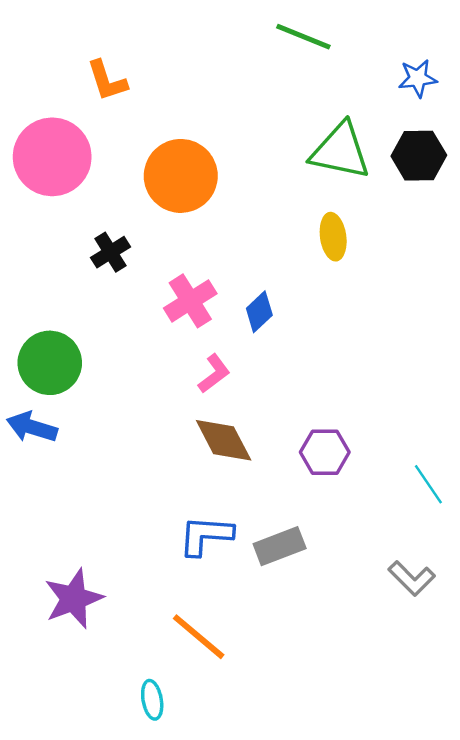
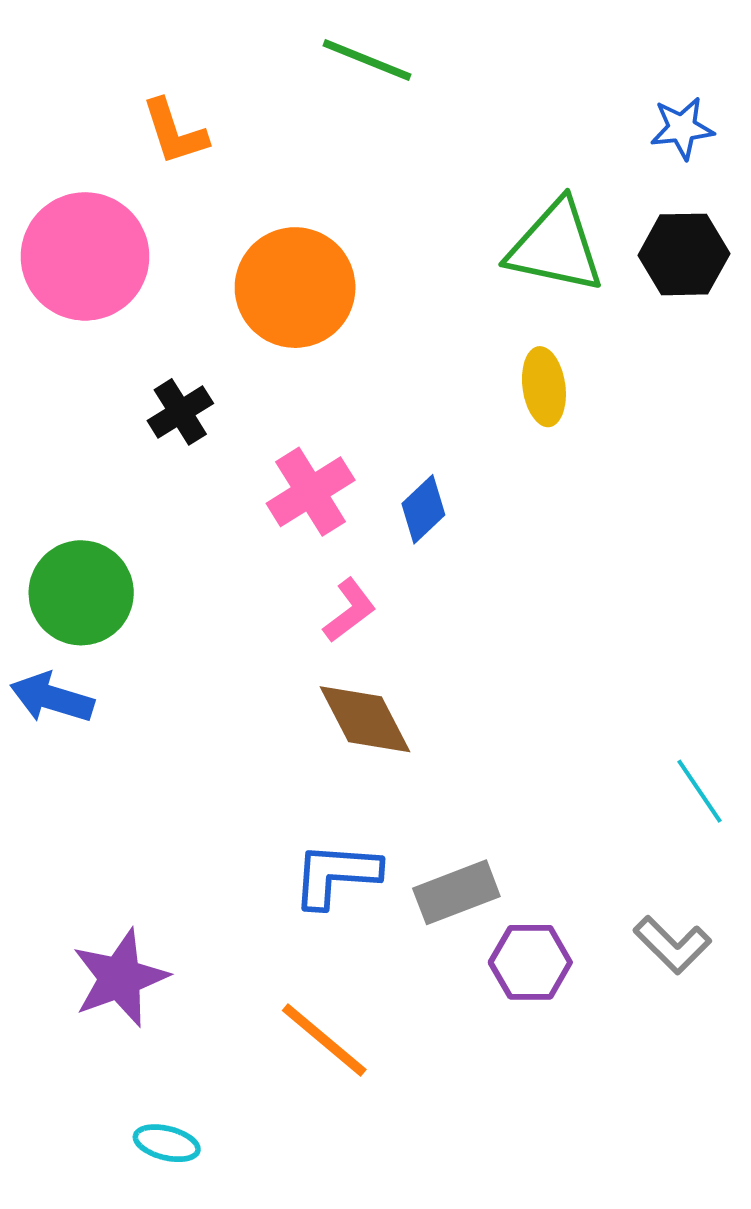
green line: (303, 37) -> (367, 60), moved
purple hexagon: (325, 452) -> (530, 962), moved
cyan ellipse: (152, 700) -> (167, 1143), moved, turned -66

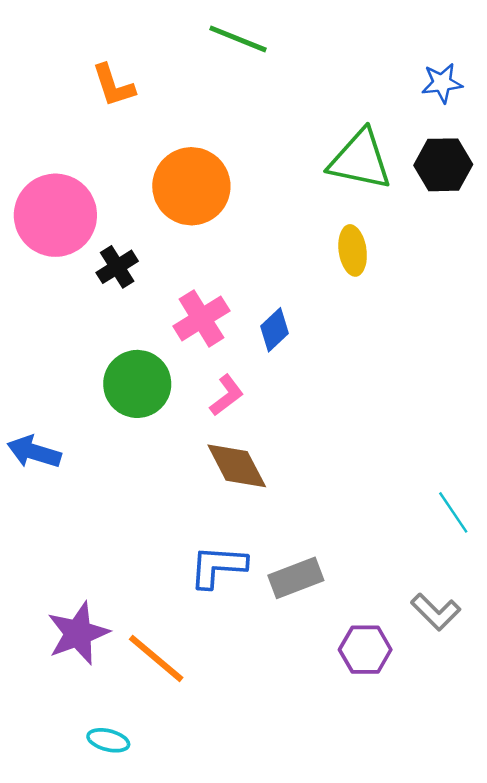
pink circle: (85, 256) -> (55, 215), moved
green circle: (81, 593) -> (137, 384), moved
purple hexagon: (530, 962) -> (365, 650), moved
orange line: (324, 1040) -> (156, 658), moved

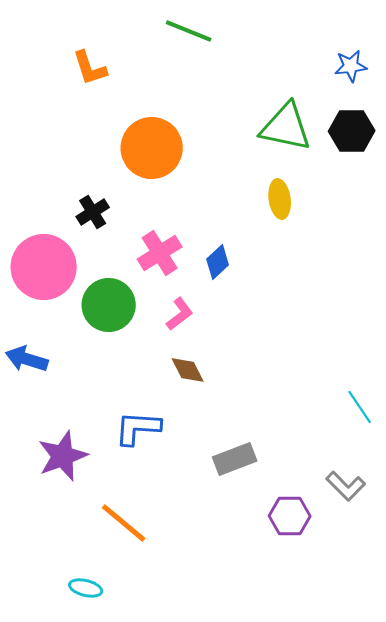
pink circle: (55, 215) -> (44, 267), moved
brown diamond: (237, 466) -> (188, 370), size x0.7
blue L-shape: (218, 567) -> (138, 428), moved
purple star: (78, 633) -> (63, 456), moved

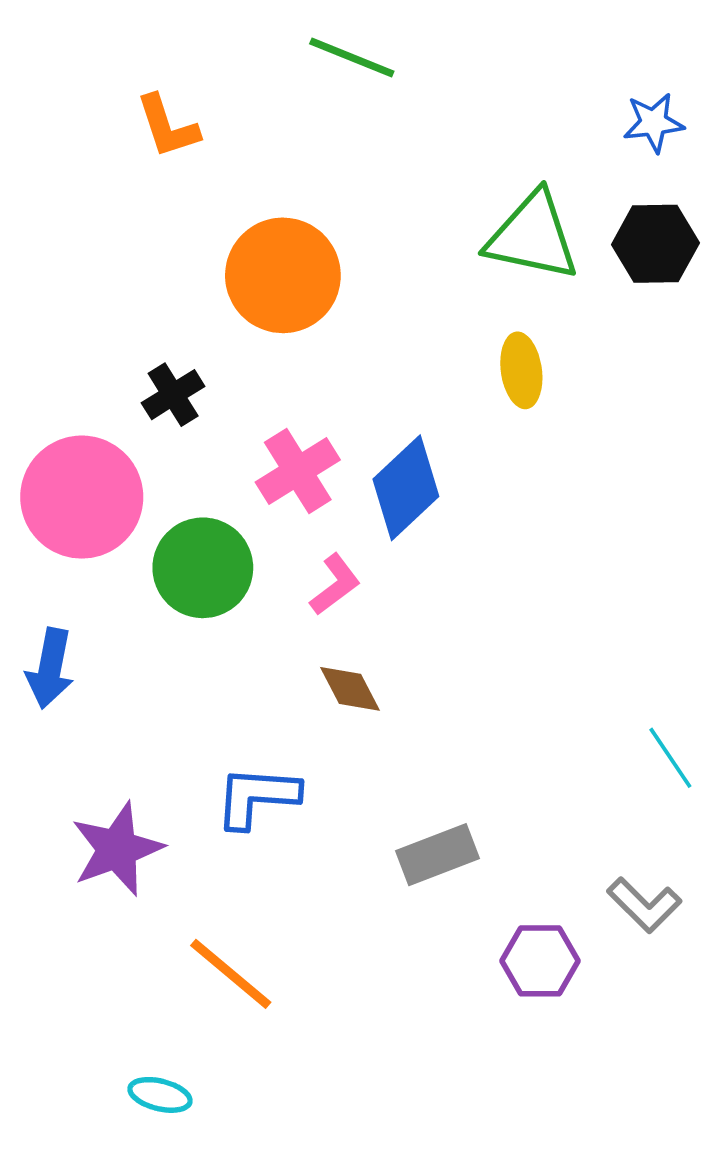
blue diamond: (218, 262) -> (406, 488), size x1.6
blue arrow: (27, 359) -> (50, 668), turned -96

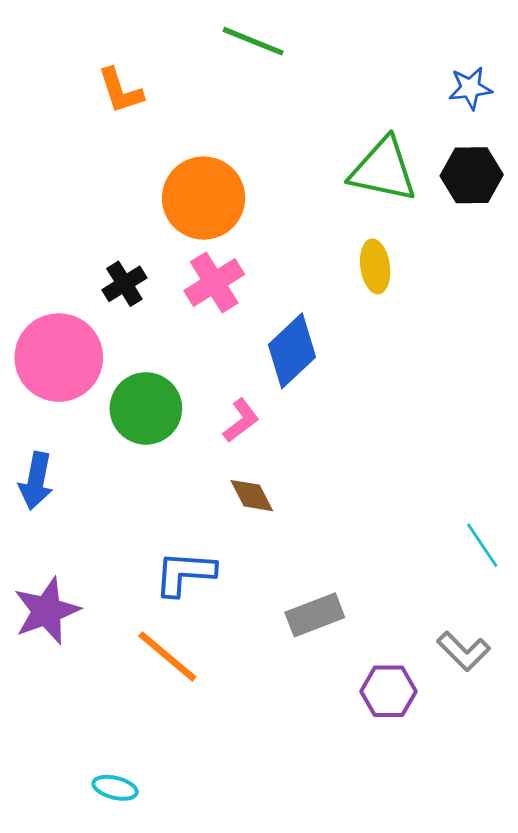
pink cross: (298, 471) -> (214, 282), moved
purple star: (117, 849) -> (47, 611), moved
orange line: (231, 974) -> (167, 656), moved

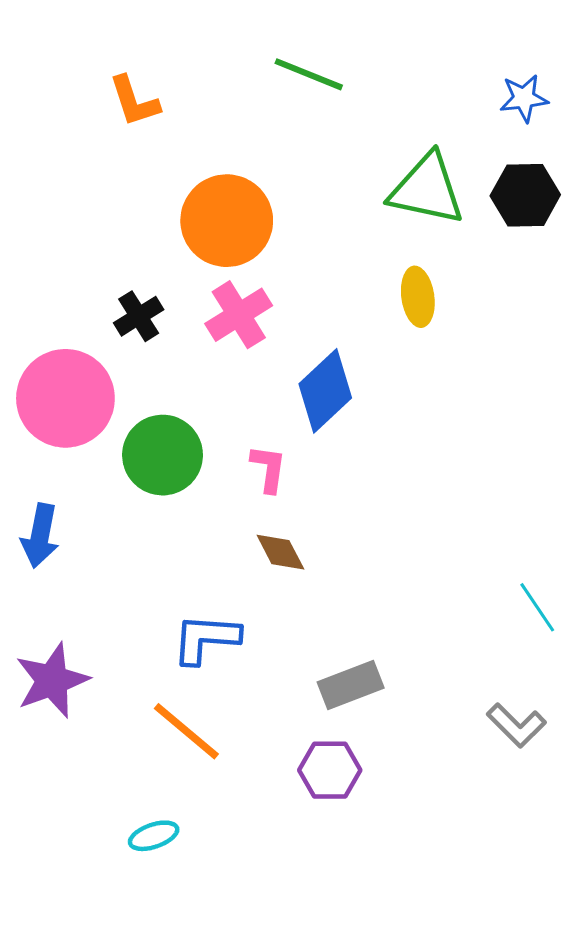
green line: (253, 41) -> (309, 74), moved
pink L-shape: (241, 421) -> (269, 468), turned -45
purple hexagon: (389, 691) -> (330, 770), moved
cyan ellipse: (115, 788) -> (154, 836), moved, turned -33

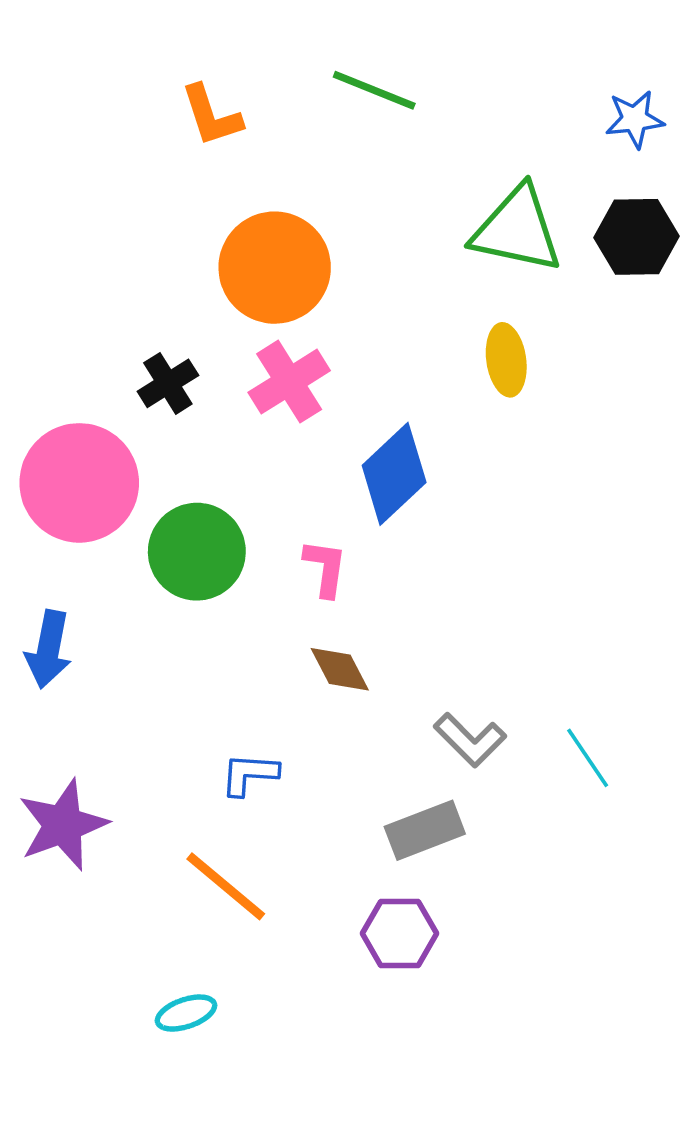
orange L-shape: (134, 101) -> (211, 116), moved
cyan line: (537, 607) -> (588, 758), moved
blue L-shape: (206, 639) -> (249, 774), size x0.7
gray L-shape: (516, 725) -> (470, 740), moved

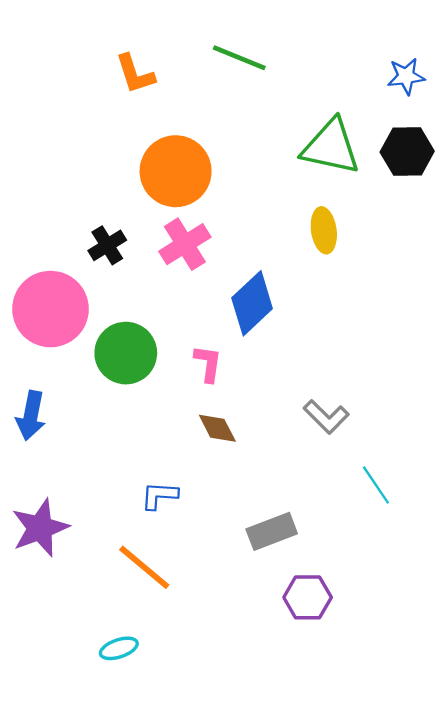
gray L-shape: (470, 740) -> (326, 417), moved
purple hexagon: (399, 933) -> (308, 597), moved

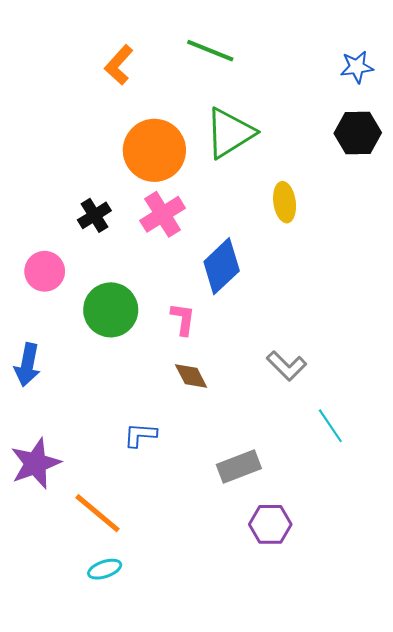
orange L-shape: (135, 74) -> (119, 65), turned 60
green triangle: (331, 147) -> (230, 133), moved, turned -44
pink circle: (51, 309) -> (45, 271), size x0.6
orange line: (144, 567) -> (98, 513), moved

